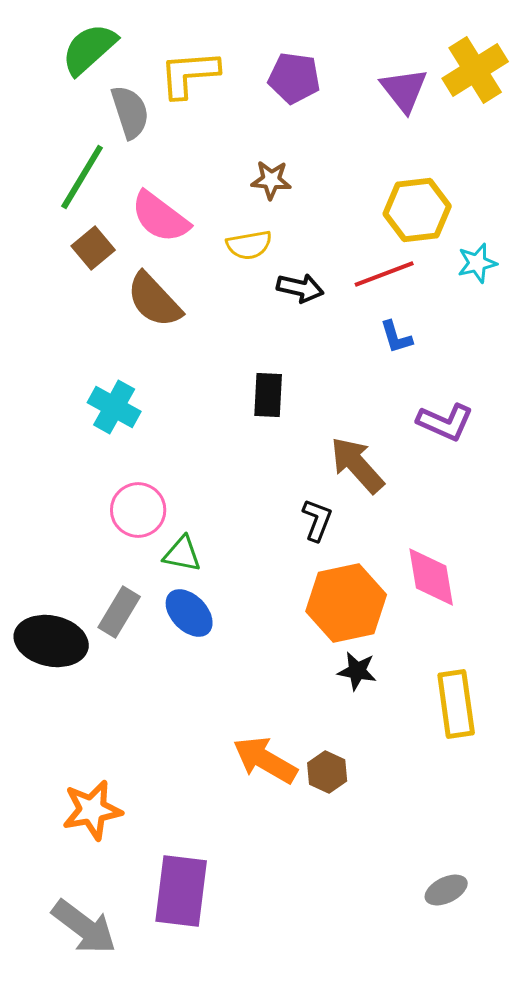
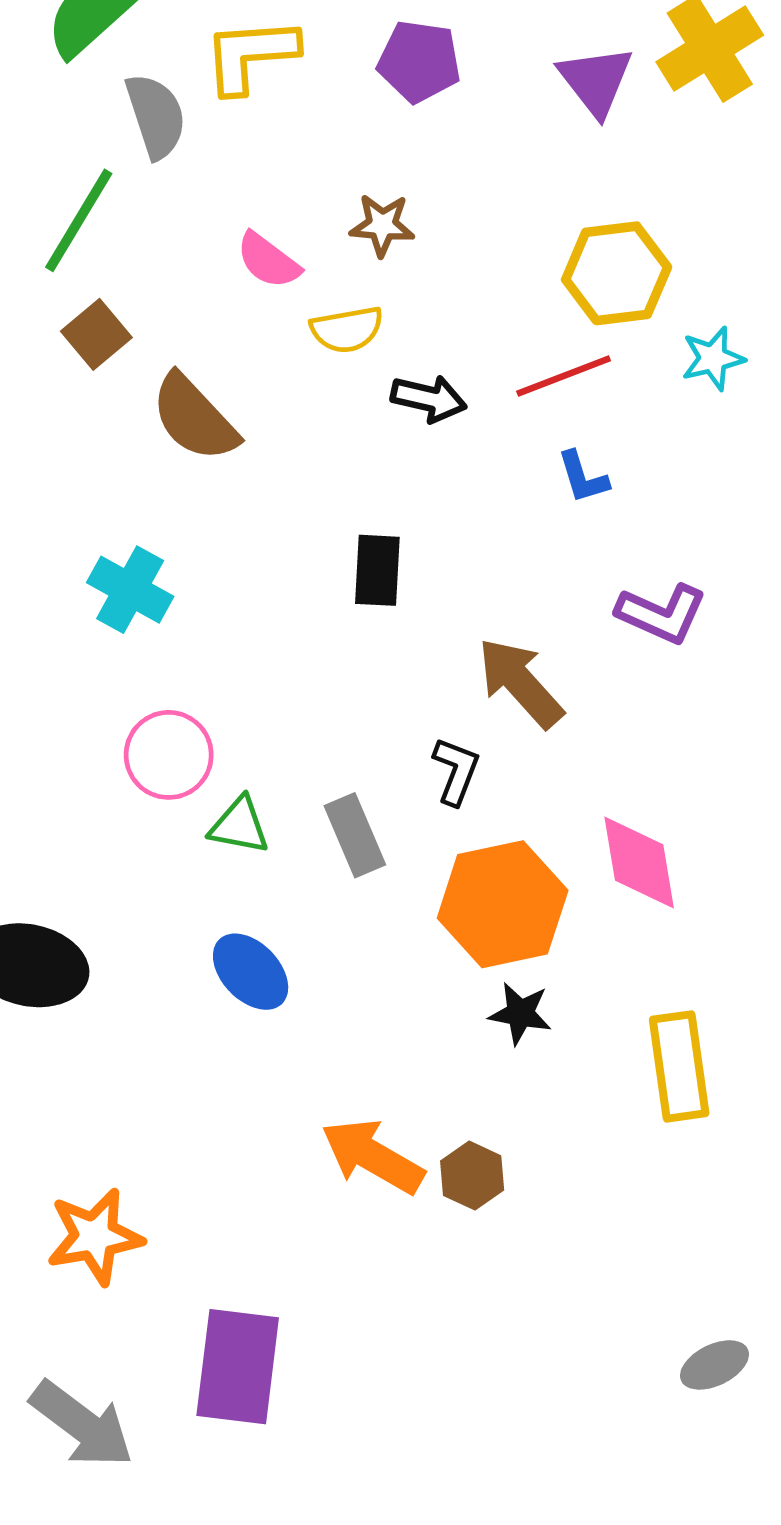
pink semicircle: (160, 217) -> (268, 260), moved, size x0.7
gray rectangle: (119, 612) -> (355, 835), moved, turned -54
blue ellipse: (189, 613) -> (251, 972), moved
gray ellipse: (446, 890) -> (715, 1365), moved

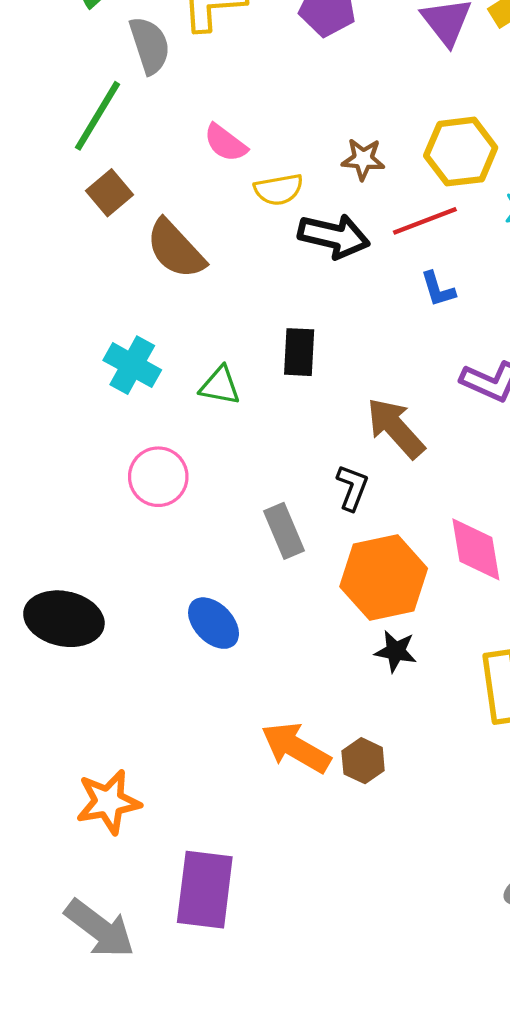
brown star: (382, 225) -> (363, 159), moved
black arrow: (429, 399) -> (334, 236), size x1.4
green triangle: (239, 826) -> (220, 386), moved

